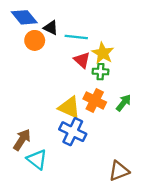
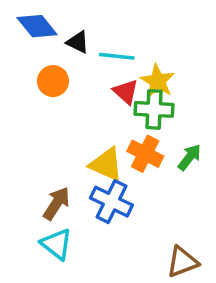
orange circle: (35, 40) -> (53, 81), moved
green cross: (100, 72) -> (154, 109), size x1.5
brown arrow: (22, 140) -> (57, 203), moved

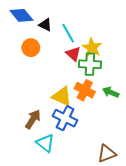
cyan line: (117, 56) -> (68, 33), turned 54
green arrow: (189, 157) -> (111, 92), turned -105
cyan triangle: (57, 244) -> (45, 143), moved

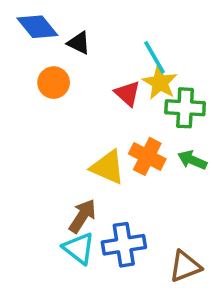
cyan line: (68, 33) -> (154, 57), moved
green cross: (90, 64) -> (185, 108), moved
blue cross: (65, 118) -> (124, 245), moved, turned -35
brown arrow: (33, 119) -> (82, 216), moved

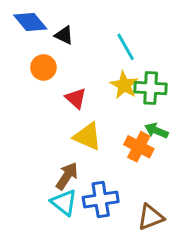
yellow star: (160, 83) -> (124, 85), moved
red triangle: (127, 93) -> (76, 98), moved
orange cross: (147, 156) -> (139, 147), moved

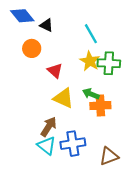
green arrow: (156, 131) -> (91, 94), moved
orange cross: (139, 147) -> (100, 106), turned -30

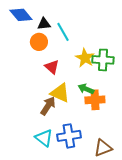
black triangle: (46, 25) -> (44, 24), turned -32
cyan line: (91, 34) -> (63, 32), moved
orange circle: (32, 48) -> (39, 42), moved
brown arrow: (49, 127) -> (48, 106), moved

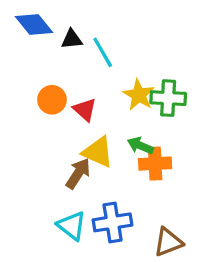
orange circle: (39, 42) -> (52, 100), moved

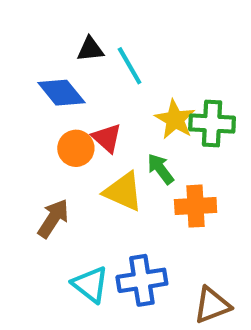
blue diamond: (34, 24) -> (61, 93), moved
orange circle: (52, 100) -> (76, 148), moved
green arrow: (140, 146) -> (160, 169), moved, turned 30
brown arrow: (78, 173) -> (53, 218), moved

